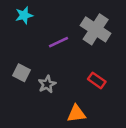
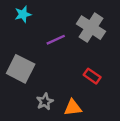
gray square: (22, 73) -> (21, 69), size x1.6
gray star: (47, 84) -> (45, 102), moved

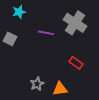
purple line: (56, 40) -> (46, 33), turned 35
gray square: (21, 69) -> (10, 39), moved, size x0.6

